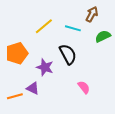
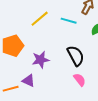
black semicircle: (68, 54) -> (76, 56), moved
purple star: (45, 67) -> (41, 60), turned -30

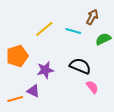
black semicircle: (76, 56) -> (80, 66), turned -40
pink semicircle: (80, 80) -> (92, 87), moved

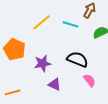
orange pentagon: (17, 56) -> (14, 49), turned -30
purple triangle: (33, 91) -> (54, 84), moved

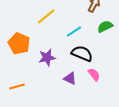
cyan line: (70, 24) -> (74, 32), moved, turned -49
purple triangle: (54, 84) -> (70, 78), moved

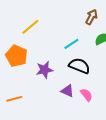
yellow line: (46, 16) -> (30, 27), moved
pink semicircle: (94, 74) -> (86, 95), moved

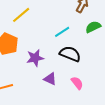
purple triangle: (67, 91) -> (50, 79), moved

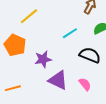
black semicircle: (70, 54) -> (90, 55), moved
purple triangle: (50, 79) -> (58, 80), size x1.5

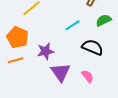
purple triangle: (58, 80) -> (60, 72), turned 30
orange line: (13, 88) -> (16, 60), moved

